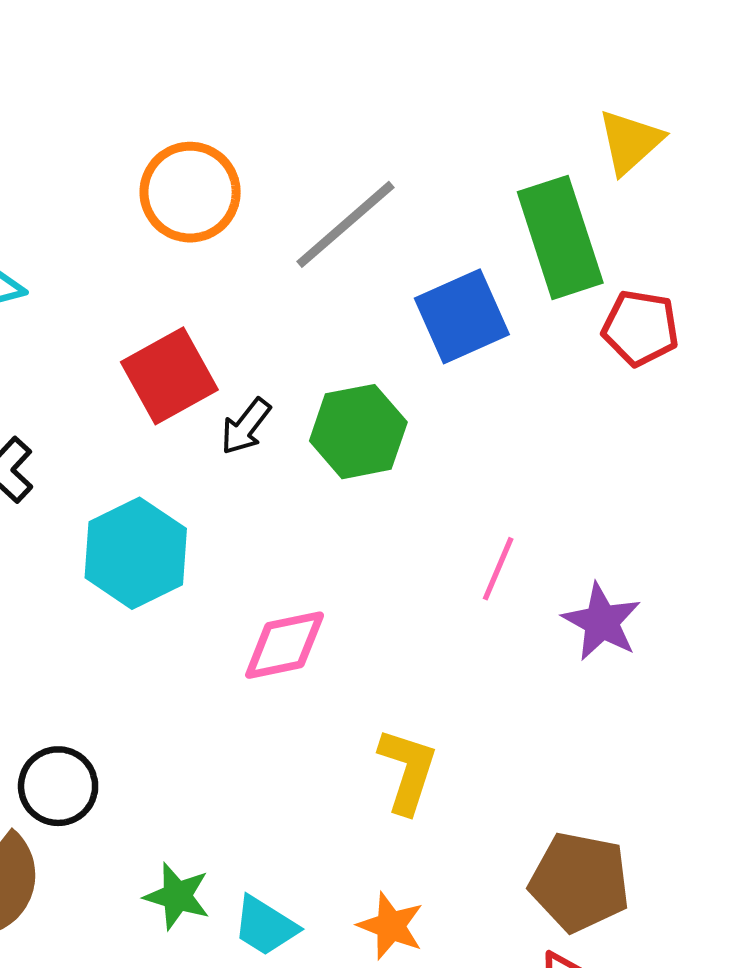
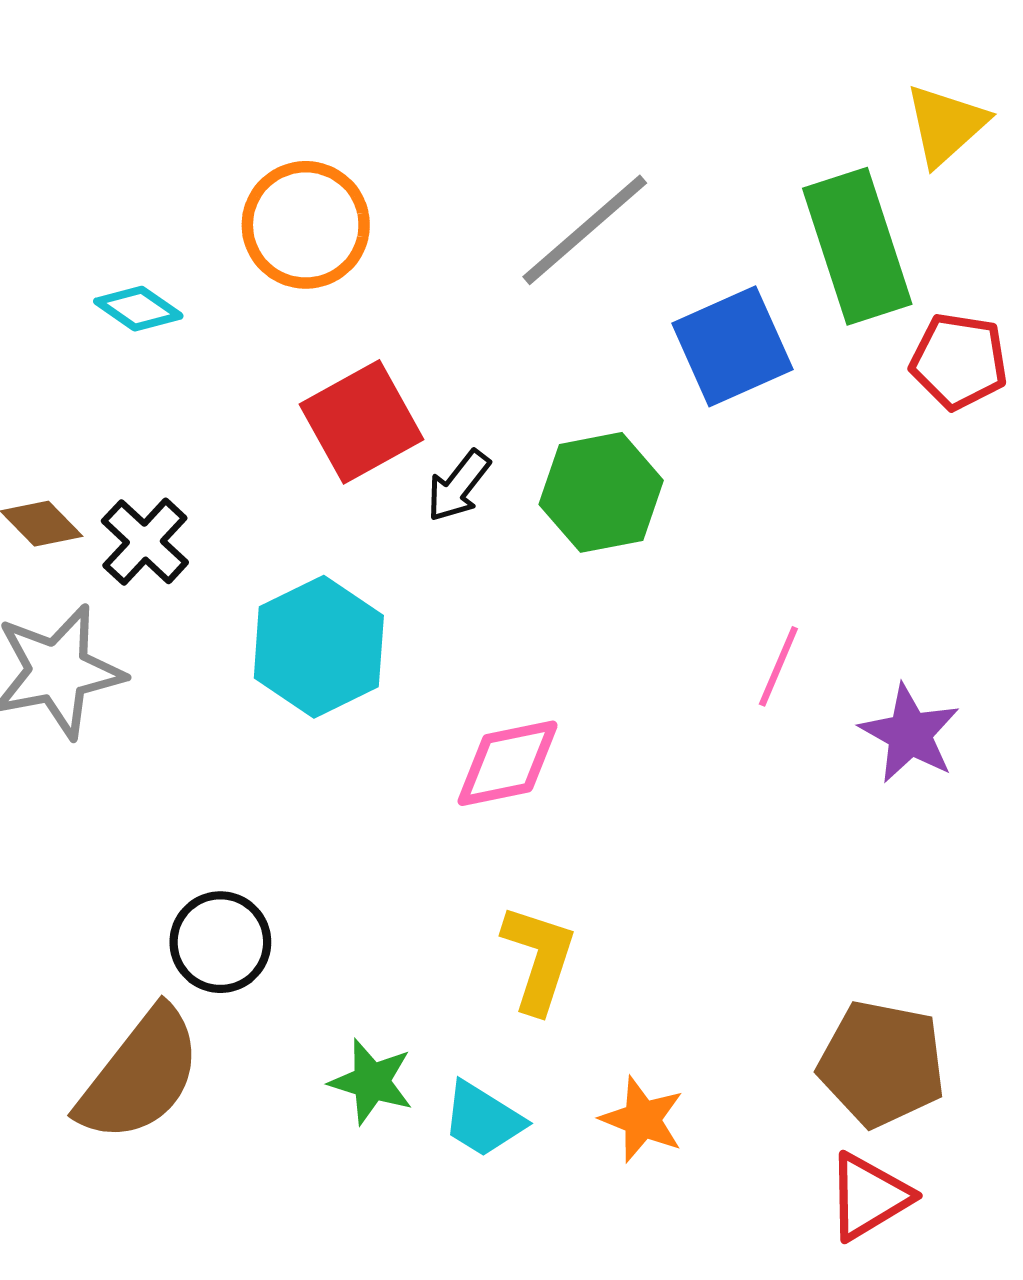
orange circle: (190, 192) -> (306, 225), moved
yellow L-shape: (408, 771) -> (539, 959), moved

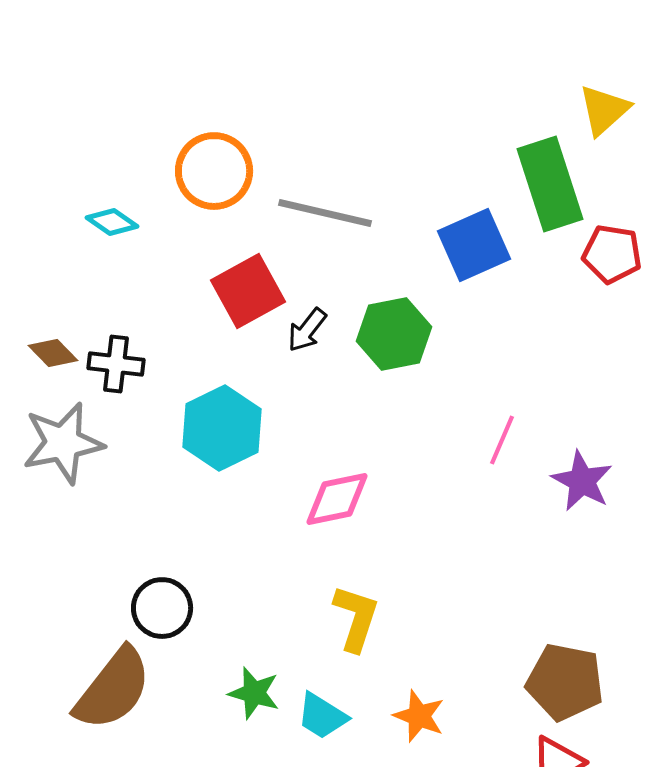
gray line: (585, 230) -> (325, 213), moved, turned 54
black cross: (145, 542) -> (116, 364), turned -36

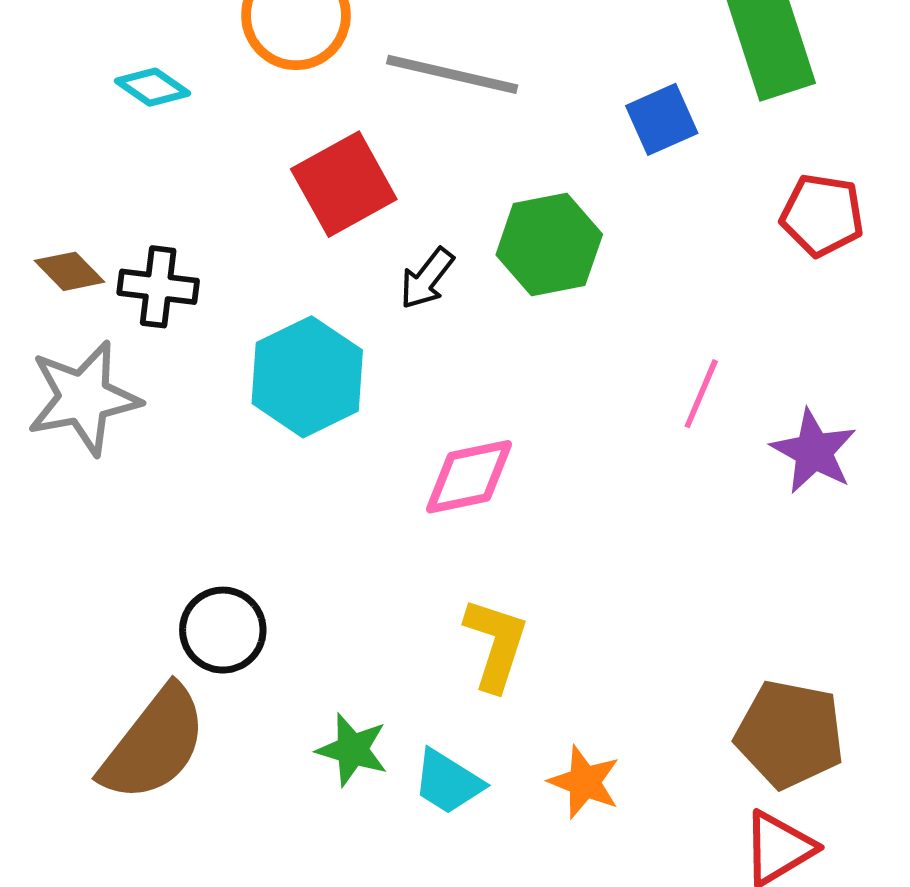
blue square: (474, 245) -> (662, 119), size x0.7
red pentagon: (612, 254) -> (822, 215), moved
black arrow: (307, 330) -> (427, 278), moved

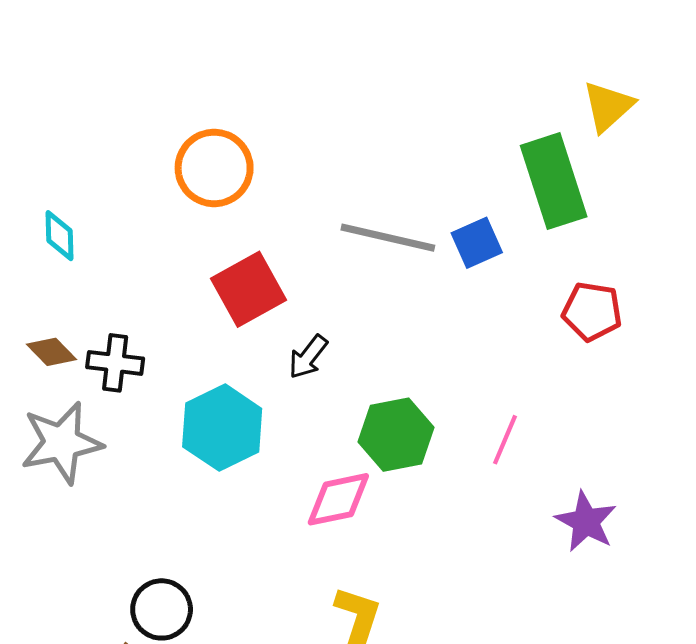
gray line: (452, 74) -> (388, 238), moved
cyan diamond: (152, 87) -> (60, 236), moved, turned 54
green hexagon: (549, 245) -> (396, 435), moved
purple star: (814, 451) -> (586, 522), moved

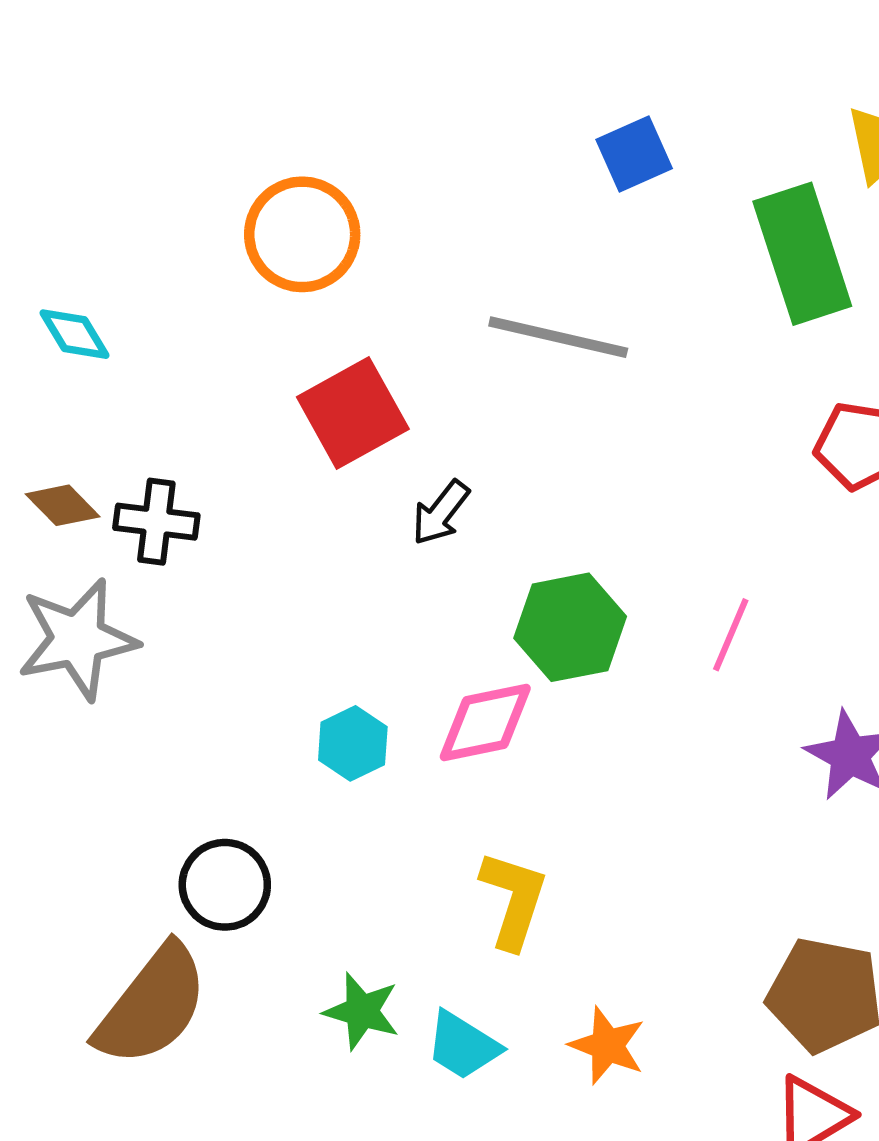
cyan diamond: (60, 236) -> (75, 334), turned -30
blue square: (477, 243) -> (634, 154), moved
cyan hexagon: (222, 428) -> (353, 743), moved, size x0.6

